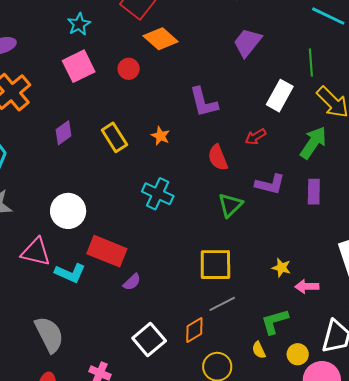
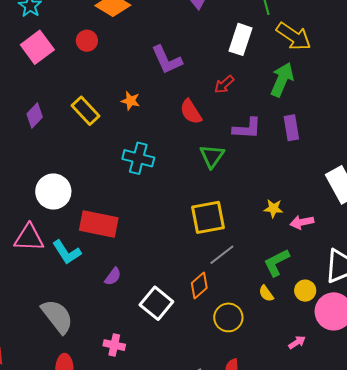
cyan L-shape: (70, 273) -> (67, 252), turned 44
purple semicircle: (132, 282) -> (113, 276), moved

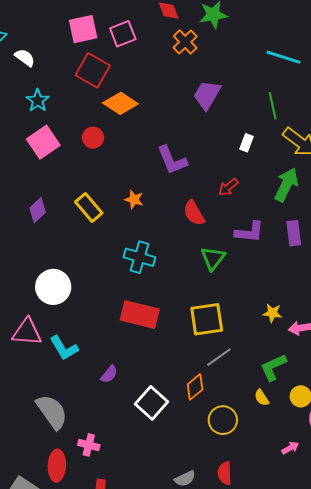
white rectangle: (240, 39) -> (247, 143), size x0.6
red rectangle: (99, 224) -> (140, 315), moved
pink cross: (114, 345) -> (89, 445), moved

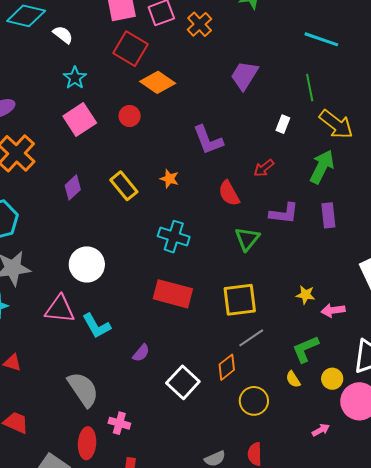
orange cross: (185, 42) -> (200, 24), moved

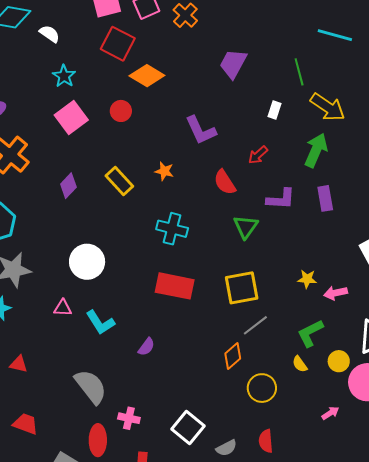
cyan line: (321, 39) -> (335, 35), moved
pink triangle: (60, 309) -> (63, 308), size x0.6
white square: (183, 382) -> (188, 428), moved

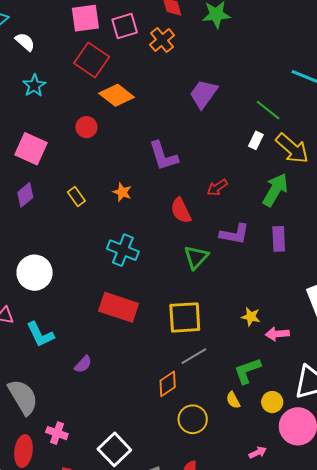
green line: (299, 72) -> (268, 110), turned -44
white rectangle: (274, 110) -> (256, 140), moved
pink square: (71, 117) -> (31, 149), moved, turned -36
yellow rectangle: (119, 181) -> (76, 196), size x0.7

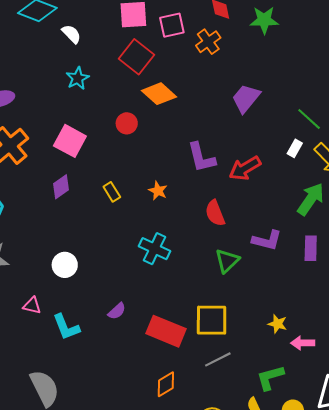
red arrow: (217, 187) -> (245, 168), moved, size x1.5
white circle: (35, 273) -> (65, 265), size x0.7
red rectangle: (119, 307) -> (166, 331), moved
purple semicircle: (83, 364) -> (117, 311), moved
orange diamond: (168, 384) -> (166, 384), moved

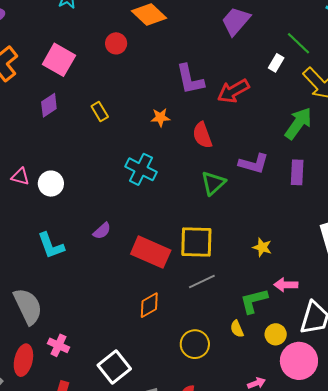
white rectangle: (295, 148) -> (276, 63), moved
orange star: (158, 191) -> (160, 117), moved, turned -30
pink triangle: (32, 306) -> (20, 177), moved
pink arrow: (303, 343) -> (286, 285), moved

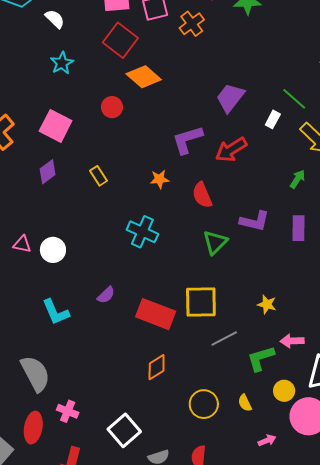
purple trapezoid: (236, 21) -> (230, 98), moved
purple L-shape: (190, 79) -> (187, 140), turned 88
green arrow: (298, 123) -> (298, 179), size x0.6
gray line: (202, 281) -> (224, 339), moved
yellow semicircle: (237, 329) -> (245, 403), moved

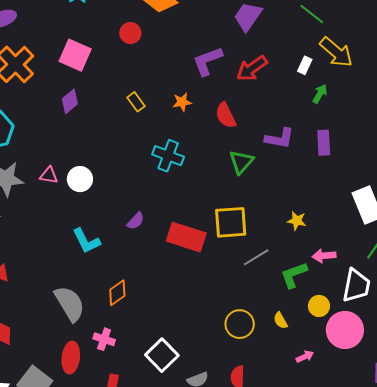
white rectangle: (273, 119) -> (305, 65), moved
yellow rectangle: (99, 176) -> (136, 102), moved
orange diamond: (157, 367) -> (117, 293), moved

